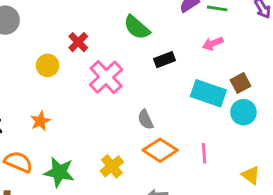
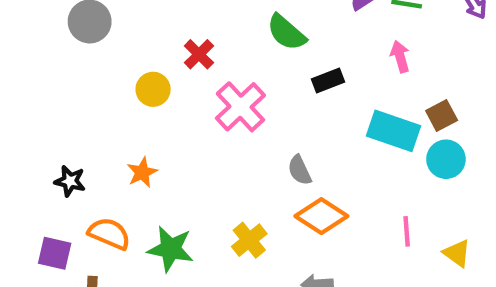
pink arrow: (213, 44) -> (400, 56), turned 96
pink line: (204, 153) -> (407, 231), moved

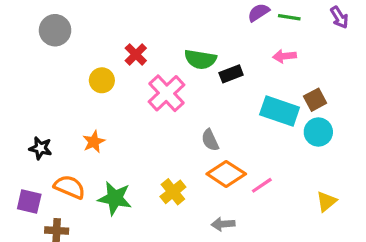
green semicircle: (286, 32) -> (200, 59), moved, turned -32
pink arrow: (400, 56) -> (284, 56), turned -80
pink line: (407, 231) -> (262, 185), moved, turned 60
yellow triangle: (457, 253) -> (326, 201), turned 45

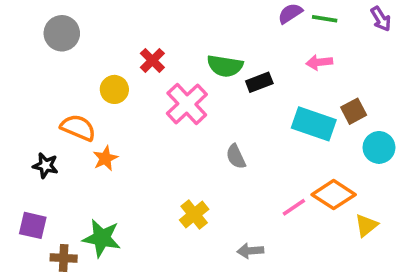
cyan circle: (318, 132) -> (379, 147), moved
orange diamond: (226, 174) -> (334, 195), moved
orange semicircle: (70, 187) -> (78, 128), moved
green star: (115, 198) -> (102, 238), moved

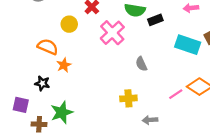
black star: (45, 166) -> (42, 83), moved
yellow cross: (194, 215) -> (128, 98), moved, turned 35
green star: (102, 238) -> (62, 112), turned -30

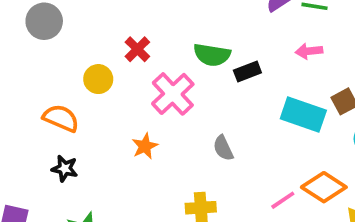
orange star: (64, 65) -> (145, 146), moved
black star: (42, 83) -> (65, 169), moved

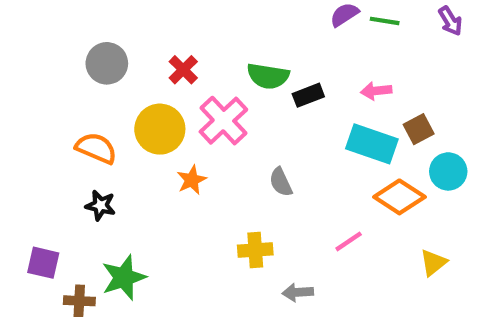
gray circle: (44, 21) -> (107, 63), moved
pink arrow: (309, 51) -> (376, 91), moved
yellow circle: (98, 79) -> (160, 129), moved, size x1.5
orange diamond: (324, 187) -> (399, 197), moved

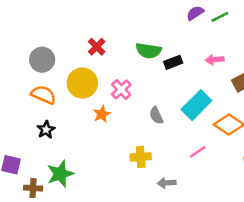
green line: (385, 21) -> (220, 17), turned -36
gray circle: (107, 63) -> (42, 60), moved
pink cross: (223, 121) -> (121, 89), moved, size x0.7
cyan rectangle: (372, 144) -> (196, 105), moved, turned -64
black star: (100, 205) -> (46, 130), turned 30

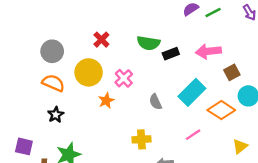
pink arrow: (215, 60) -> (208, 51), size x1.5

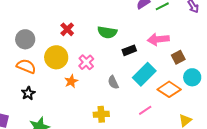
black rectangle: (171, 54) -> (129, 50), moved

